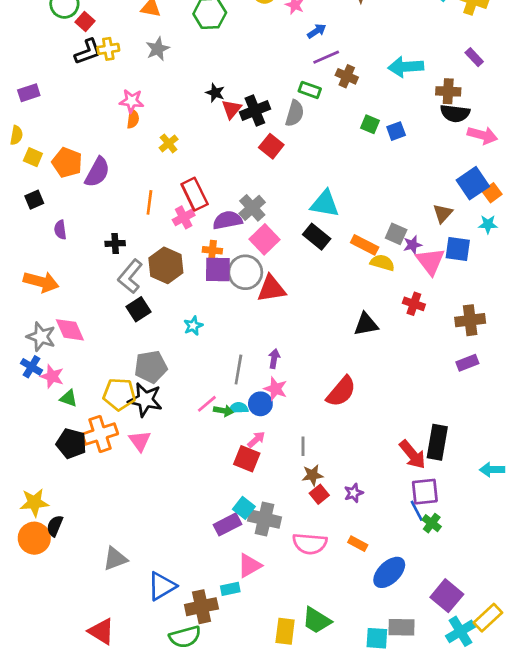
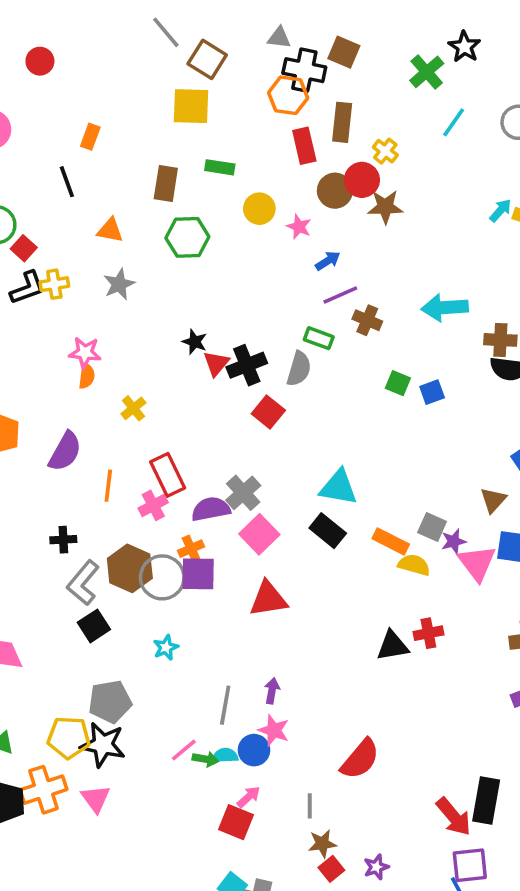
purple semicircle: (97, 172) -> (65, 451), moved
orange cross: (212, 250) -> (191, 549), turned -30
gray circle: (245, 272) -> (162, 577), moved
red cross: (414, 304) -> (428, 633), moved, turned -30
red semicircle: (341, 391) -> (360, 759), moved

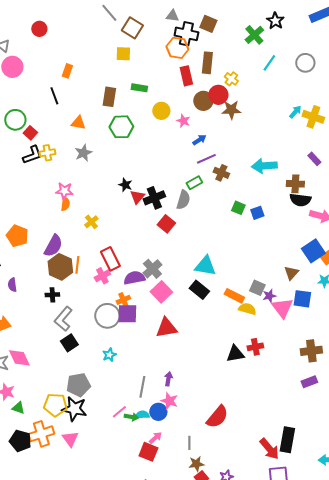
yellow square: (191, 106) -> (123, 54), size x0.7
green rectangle: (319, 338) -> (194, 183), turned -49
brown hexagon: (130, 568) -> (60, 267), moved

